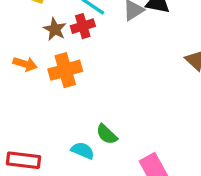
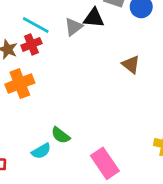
cyan semicircle: (83, 151) -> (41, 151), turned 132

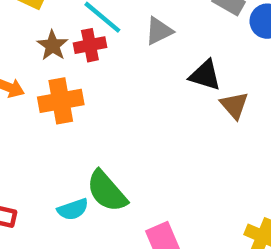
black triangle: (94, 18) -> (205, 75), moved
green semicircle: (61, 135) -> (107, 191), size x1.5

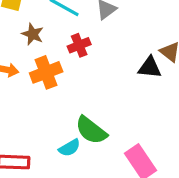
red cross: (90, 45) -> (79, 45), moved
black triangle: (205, 75) -> (150, 67), moved

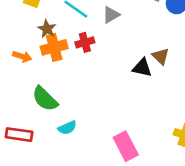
orange cross: (46, 72) -> (54, 47), moved
green semicircle: (91, 130) -> (45, 99), moved

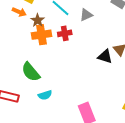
orange arrow: (22, 56) -> (19, 12), moved

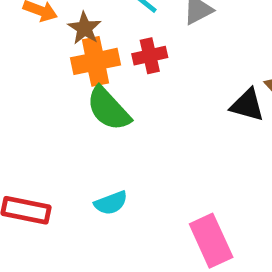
green semicircle: (31, 72) -> (108, 109), moved

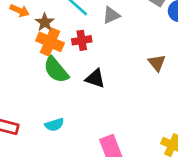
orange cross: (95, 61) -> (50, 42), turned 32
black triangle: (247, 105) -> (95, 78), moved

